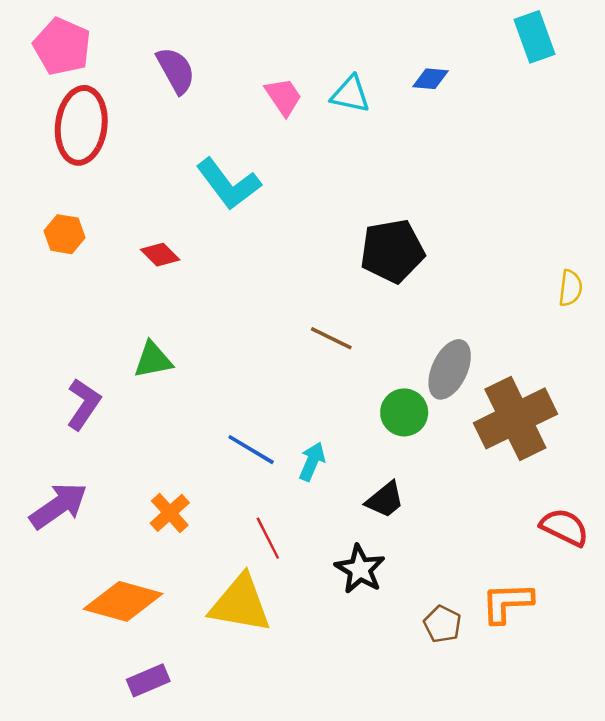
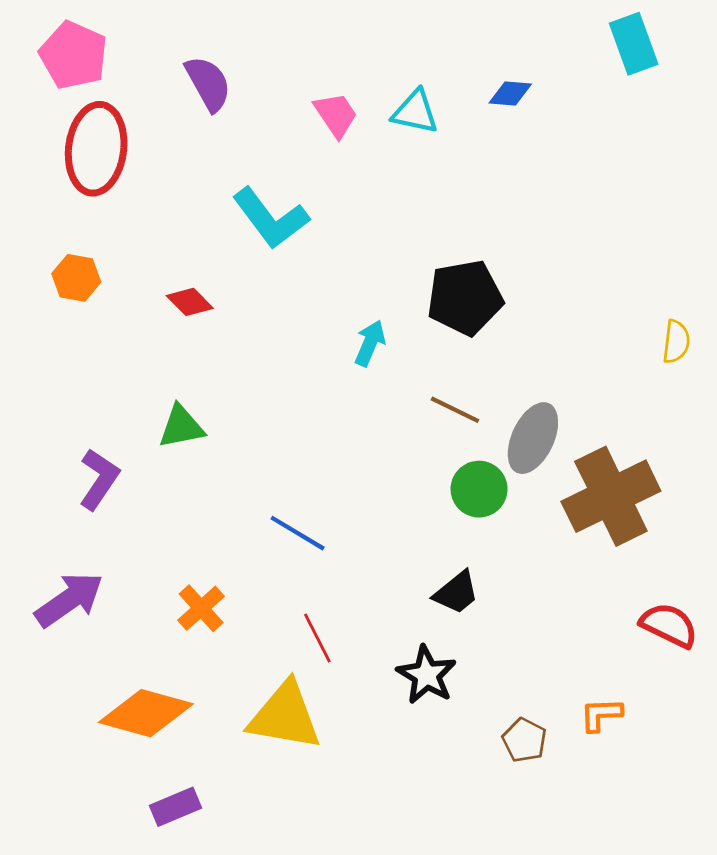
brown line: (331, 338) -> (455, 410), moved
cyan arrow: (312, 461) -> (370, 343), moved
orange L-shape: (507, 603) -> (601, 715), size x0.7

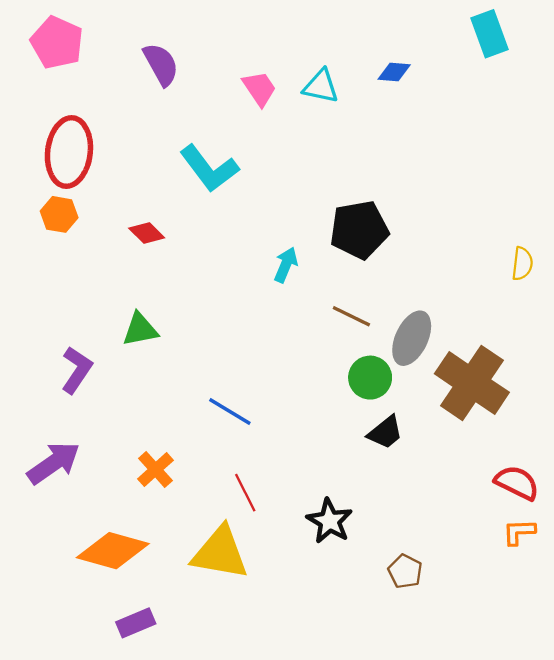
red ellipse: (96, 149) -> (69, 152), moved
brown cross: (611, 496) -> (472, 383), turned -30
black trapezoid: (456, 593) -> (385, 432), moved
orange L-shape: (601, 715) -> (519, 532), moved

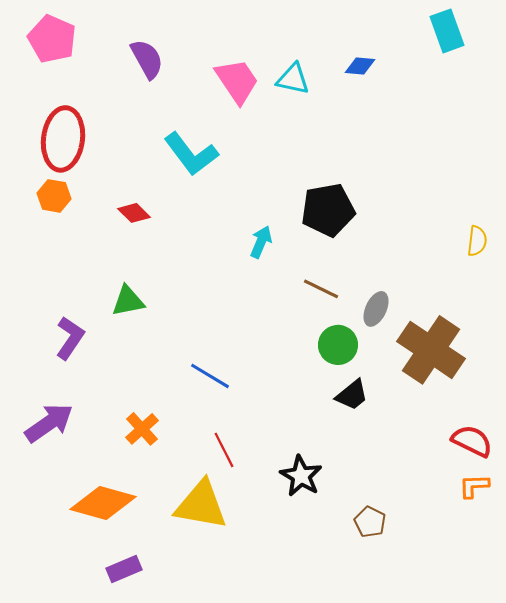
pink trapezoid: (259, 88) -> (237, 81), size x1.4
gray ellipse: (412, 338) -> (376, 309), size x0.7

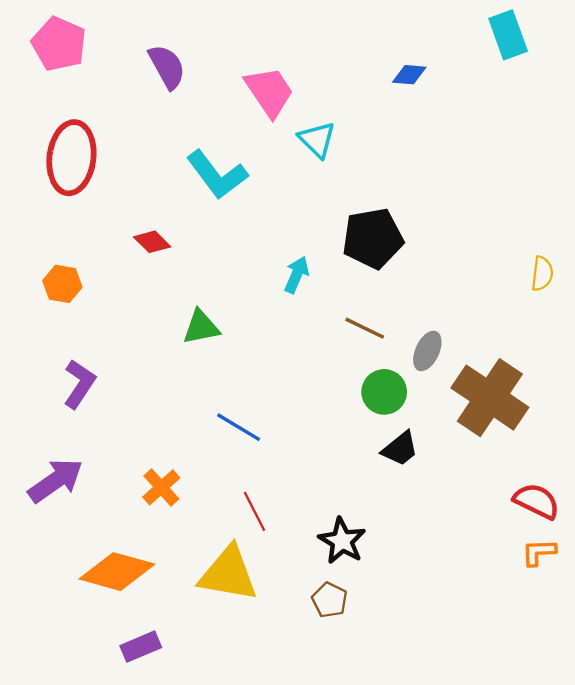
cyan triangle: (293, 79) -> (317, 139), moved, turned 33
orange hexagon: (54, 196) -> (62, 284), moved
green triangle: (128, 301) -> (201, 327), moved
brown pentagon: (370, 522) -> (330, 600), moved

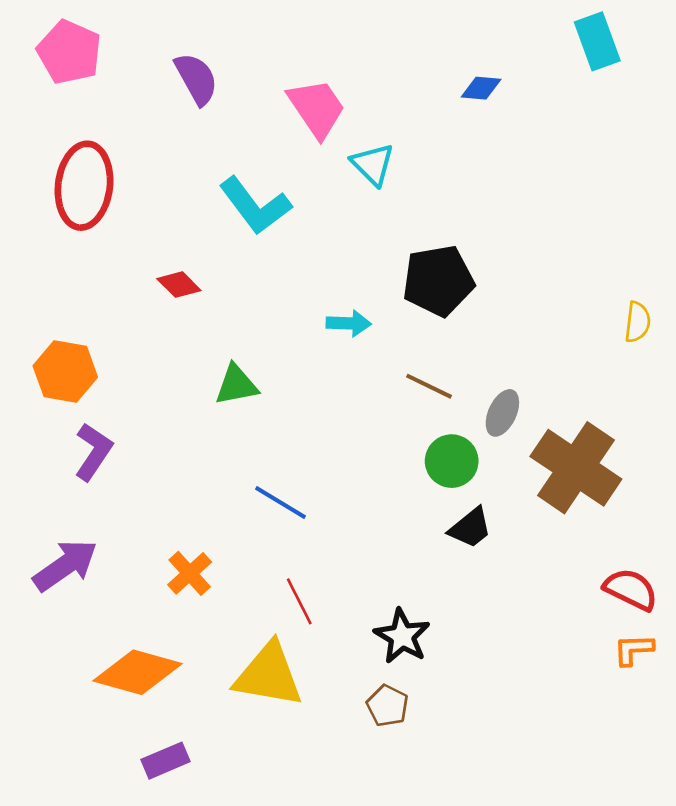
cyan arrow: (297, 275) -> (349, 323), turned 69
orange hexagon: (62, 284) -> (65, 372), moved, size x1.4

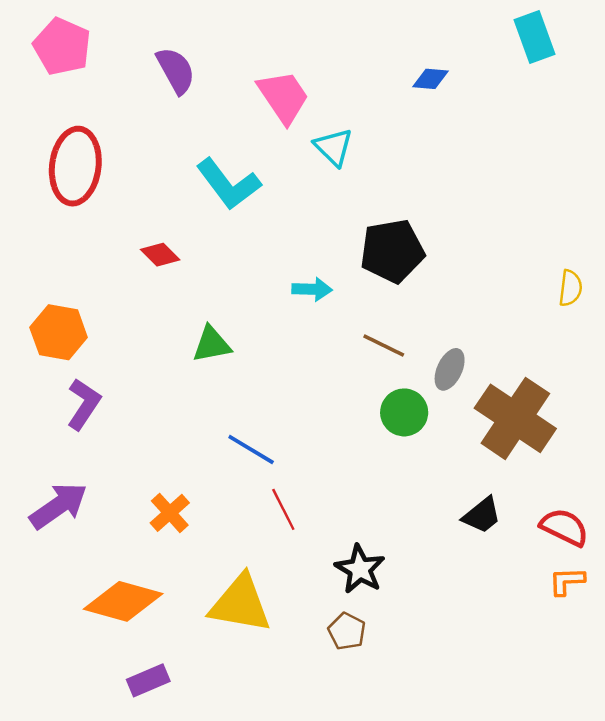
black trapezoid: (470, 528) -> (482, 515), moved
red line: (299, 601) -> (283, 509), moved

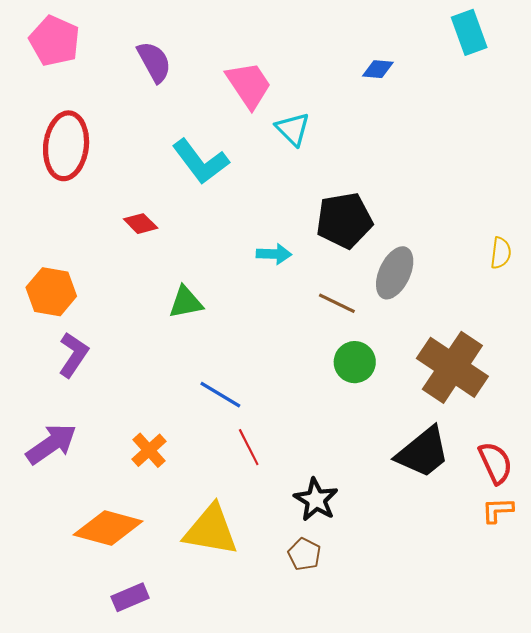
gray ellipse: (450, 369) -> (395, 273), moved, size x1.4
black trapezoid: (482, 515) -> (423, 452), size x1.6
red semicircle: (564, 527) -> (495, 463), turned 39

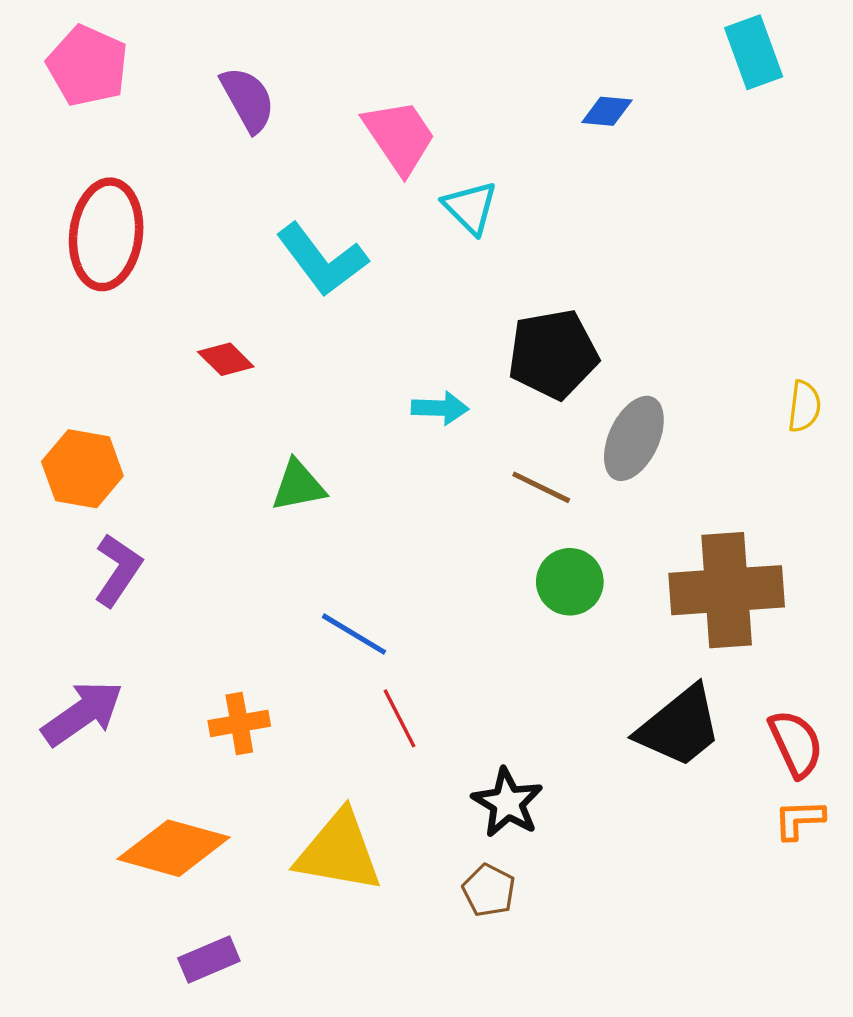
brown cross: (452, 367) -> (727, 590), turned -38
orange cross: (149, 450) -> (239, 723), turned 32

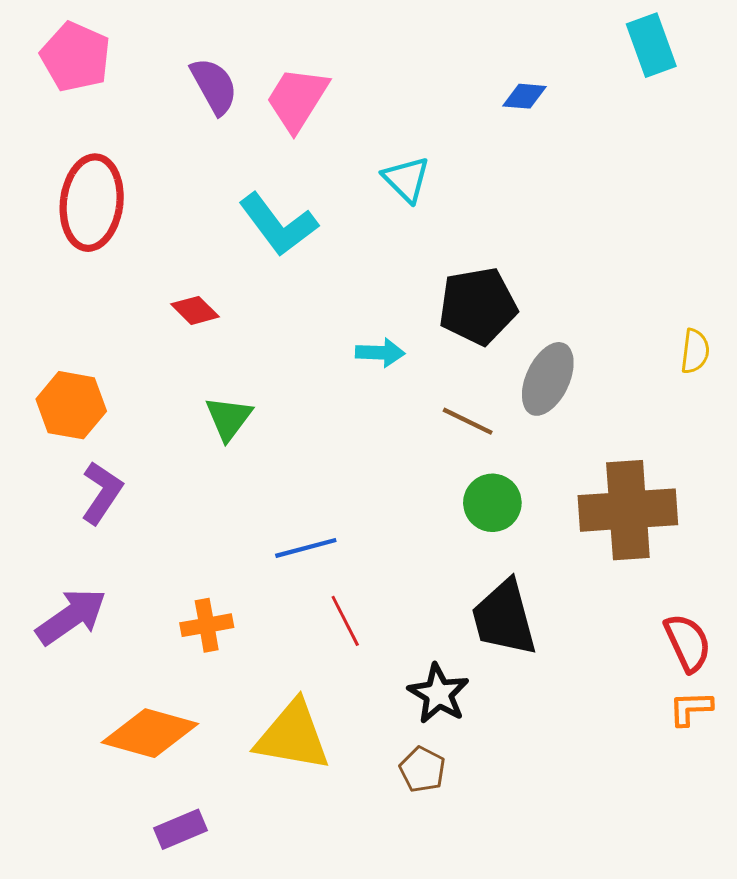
pink trapezoid: (400, 137) -> (297, 99), moved, turned -114
green triangle: (298, 486) -> (229, 418), moved, turned -42
blue line: (354, 634) -> (306, 548), turned -46
black trapezoid: (679, 727) -> (504, 618), moved, turned 114

